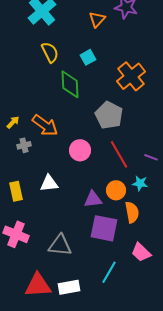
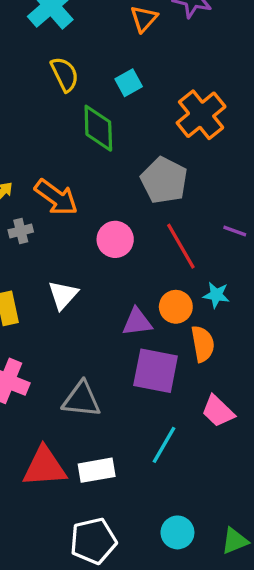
purple line: (151, 157) -> (235, 231), moved
white triangle: (49, 183) -> (63, 295), turned -42

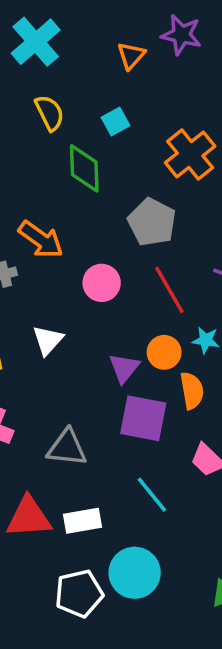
purple triangle: (137, 322) -> (124, 368), turned -44
cyan line: (164, 445) -> (152, 495), turned -69
cyan circle: (177, 532) -> (135, 573), moved, size x1.5

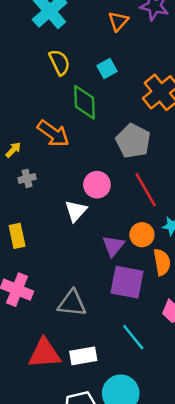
orange arrow: (41, 240) -> (53, 133), moved
white triangle: (48, 340) -> (76, 211), moved

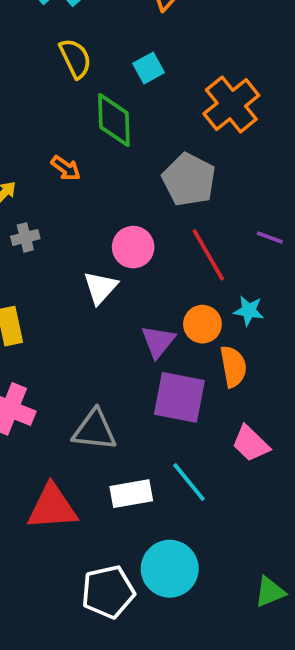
orange arrow: (53, 133) -> (66, 168), size x0.6
white rectangle: (83, 356) -> (131, 494), moved

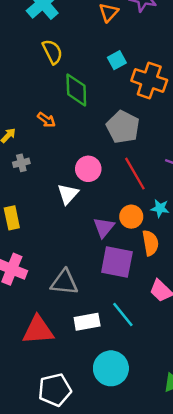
cyan square: (149, 68) -> (117, 60), moved
orange cross: (231, 105) -> (149, 80), turned -32
white pentagon: (108, 592) -> (55, 390), moved

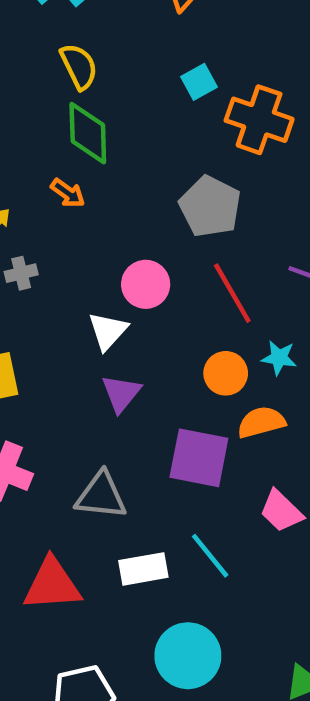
green diamond: (76, 90) -> (88, 133), moved
purple triangle: (104, 227) -> (121, 393), moved
orange semicircle: (150, 243) -> (261, 422), turned -95

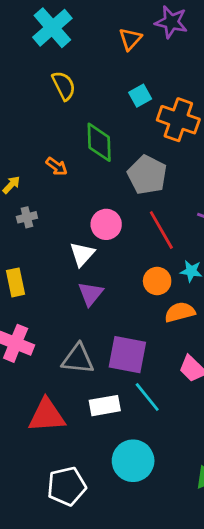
green diamond: (88, 133) -> (99, 142), moved
purple square: (199, 458) -> (127, 355), moved

